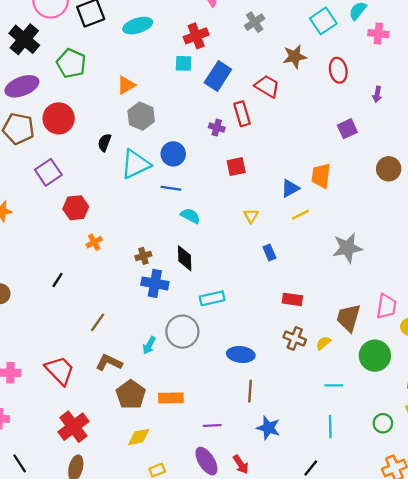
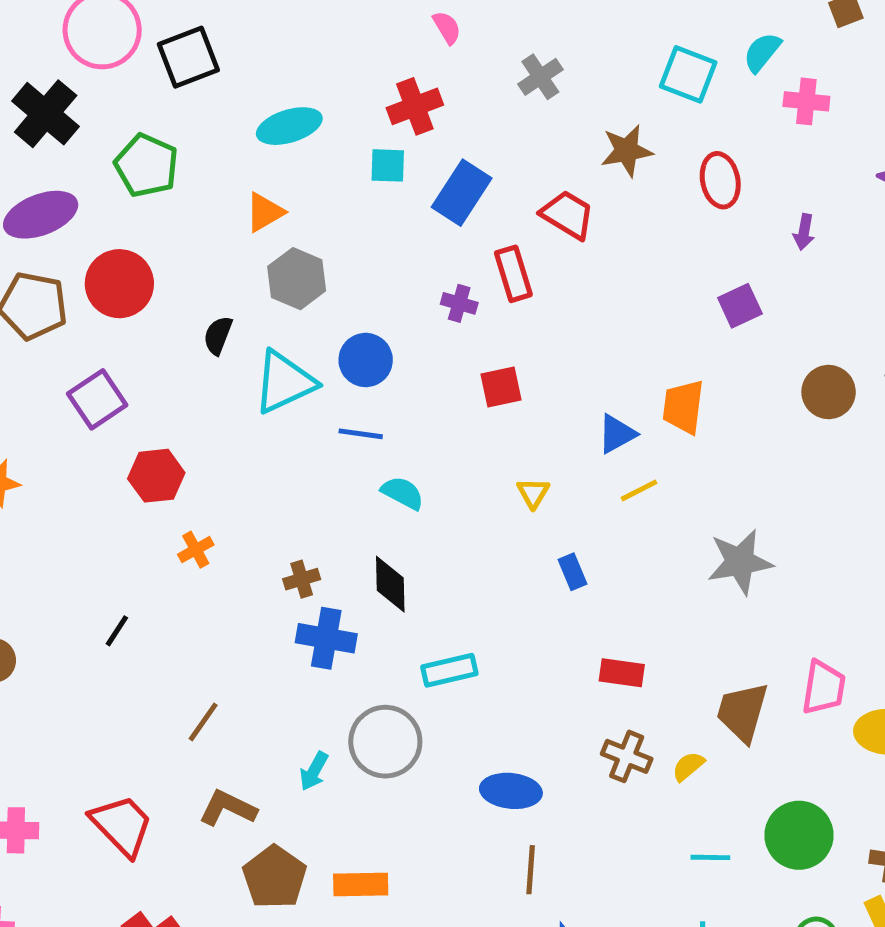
cyan square: (323, 21) -> (688, 74), turned -35
cyan ellipse: (138, 26) -> (289, 126), moved
green circle: (375, 356) -> (799, 835), moved

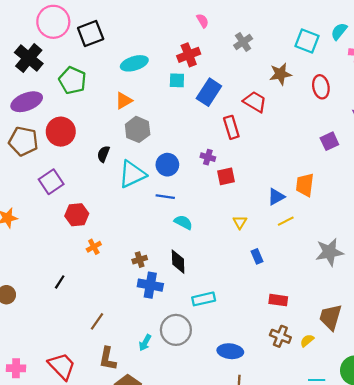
purple cross: (459, 303) -> (208, 157), moved
brown L-shape: (228, 808) -> (108, 359), turned -105

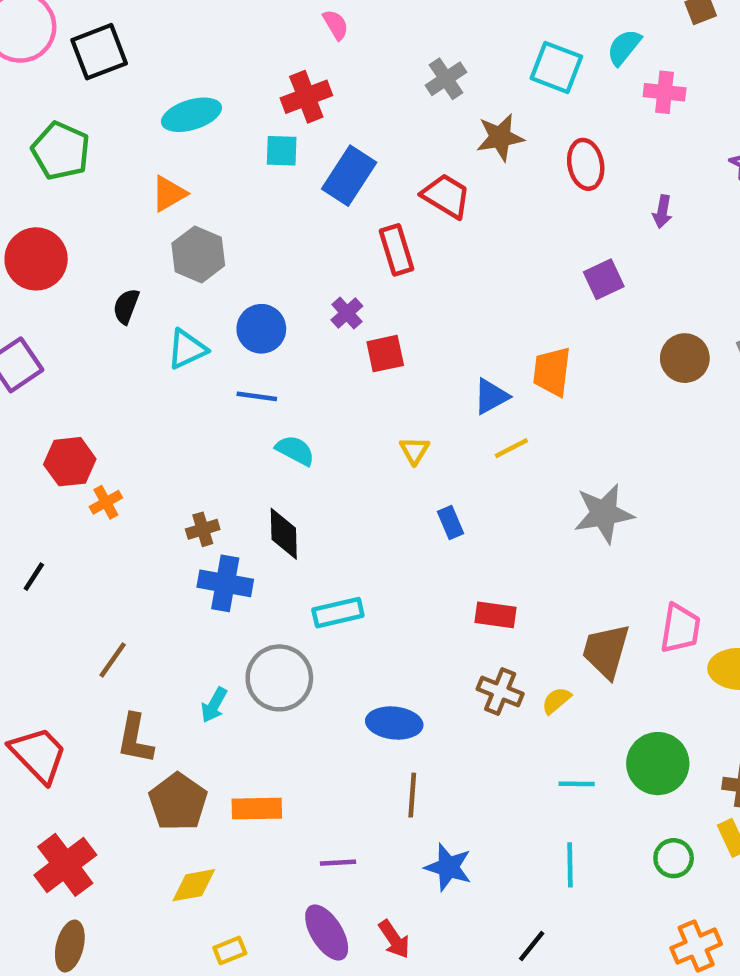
gray cross: (243, 42) -> (446, 79), moved
purple cross: (208, 157) -> (347, 313), turned 32
cyan triangle: (132, 174) -> (187, 349), size x0.7
red hexagon: (77, 215) -> (70, 462), moved

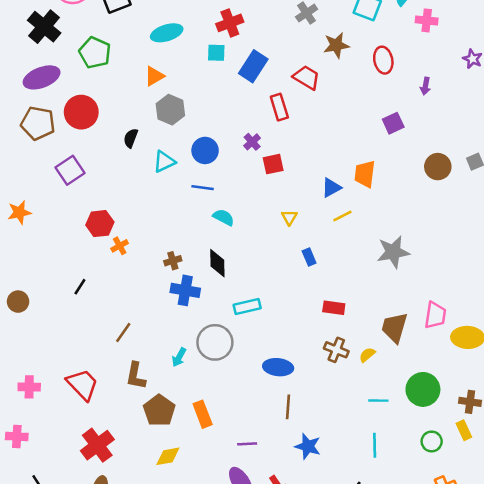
orange rectangle: (257, 809) -> (203, 414), turned 70

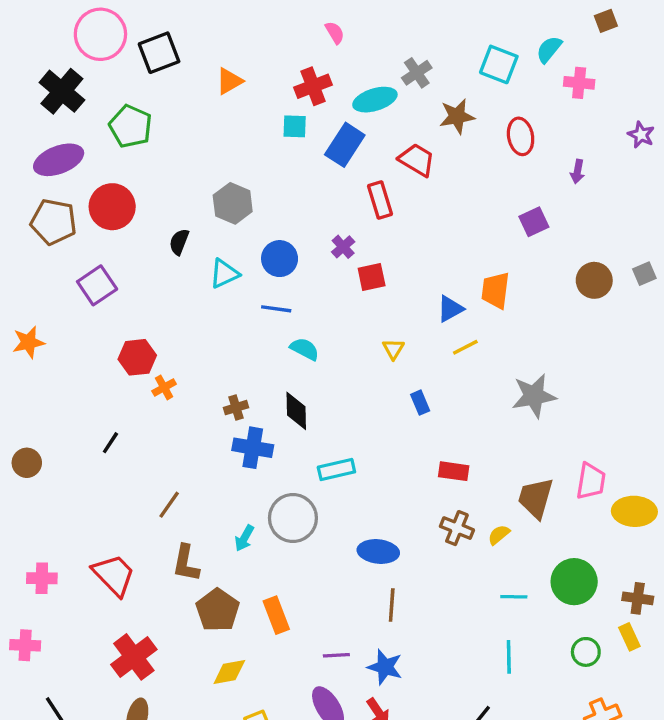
cyan ellipse: (167, 33) -> (375, 100), moved
orange triangle: (154, 76) -> (229, 81), moved
blue star: (308, 446) -> (385, 667), moved

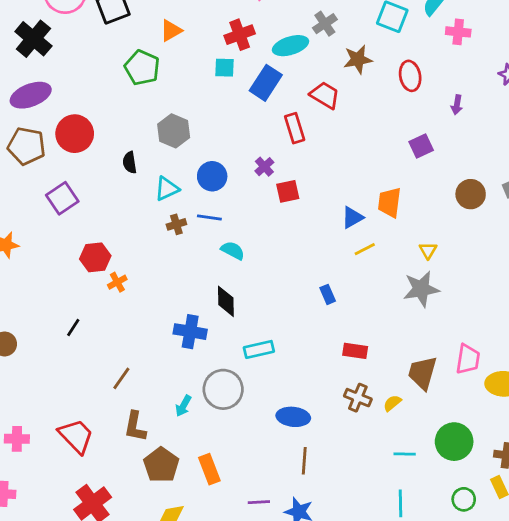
green pentagon: (131, 126) -> (142, 68), moved
black semicircle: (179, 242) -> (130, 163), turned -30
yellow triangle: (393, 349) -> (428, 250), moved
brown cross: (236, 408) -> (176, 224), moved

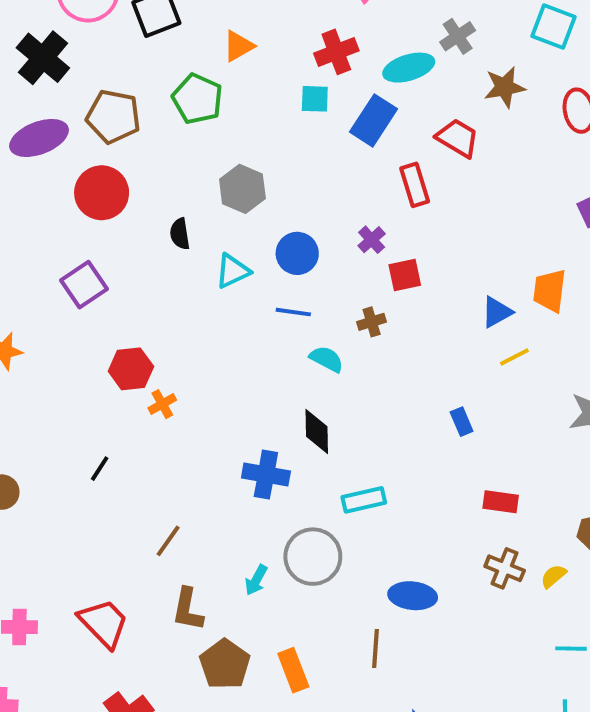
brown pentagon: (27, 146) -> (113, 116), moved
brown cross: (176, 224) -> (372, 322), moved
brown line: (304, 461) -> (375, 649), moved

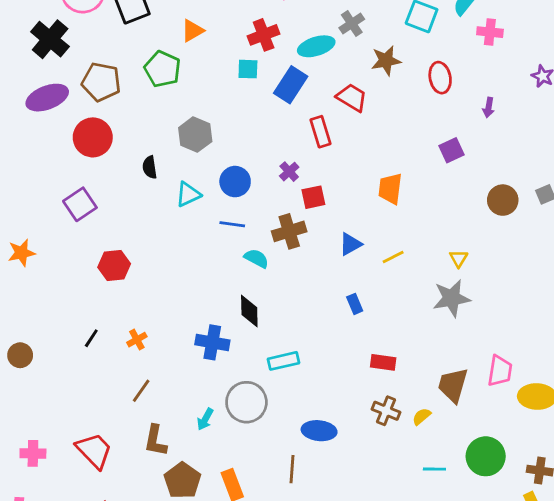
orange trapezoid: (550, 291) -> (390, 189), moved
blue triangle: (497, 312) -> (350, 244), moved
brown cross: (372, 322) -> (289, 231), size x1.6
orange cross: (162, 404) -> (137, 340), moved

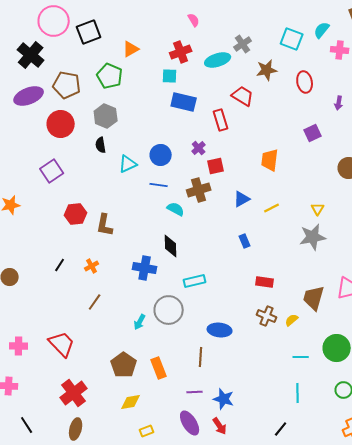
blue rectangle: (291, 85) -> (184, 102), moved, turned 70
gray hexagon: (195, 135) -> (106, 116), moved
brown L-shape: (155, 441) -> (105, 225), moved

